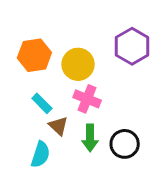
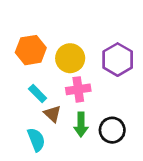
purple hexagon: (132, 46) -> (118, 60), moved
pink cross: (87, 99) -> (78, 89), turned -30
cyan semicircle: (40, 154) -> (36, 140), turned -40

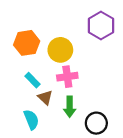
purple hexagon: (118, 60) -> (101, 26), moved
black circle: (112, 130) -> (96, 123), moved

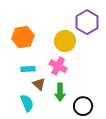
yellow circle: (60, 50) -> (65, 41), moved
pink cross: (67, 77) -> (58, 66), turned 36
cyan rectangle: (32, 80) -> (28, 69), turned -48

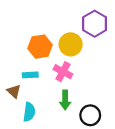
orange hexagon: (23, 37) -> (40, 47), moved
brown triangle: (39, 84) -> (14, 91), moved
cyan semicircle: (27, 103) -> (29, 112), turned 30

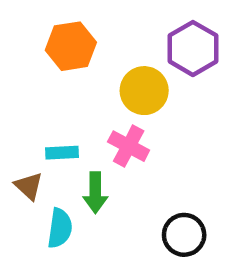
orange hexagon: (40, 47) -> (71, 46), moved
green arrow: (65, 100) -> (95, 193), moved

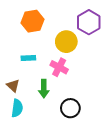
cyan rectangle: (62, 153) -> (28, 58), moved
cyan semicircle: (60, 228) -> (17, 108), moved
black circle: (184, 235) -> (70, 108), moved

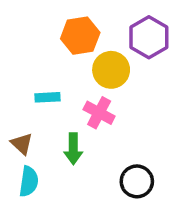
orange hexagon: (32, 21) -> (80, 36), moved
black circle: (70, 108) -> (137, 181), moved

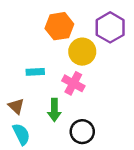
cyan semicircle: (29, 181) -> (21, 134), turned -35
black circle: (137, 181) -> (82, 132), moved

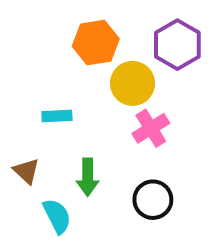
pink cross: (73, 83) -> (151, 128), moved, turned 30
black circle: (82, 132) -> (153, 200), moved
cyan semicircle: (21, 134) -> (57, 216), moved

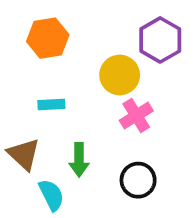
orange hexagon: (96, 43) -> (48, 38), moved
brown triangle: (26, 171) -> (24, 154), size x1.4

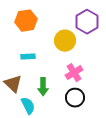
pink cross: (136, 116) -> (74, 73), moved

